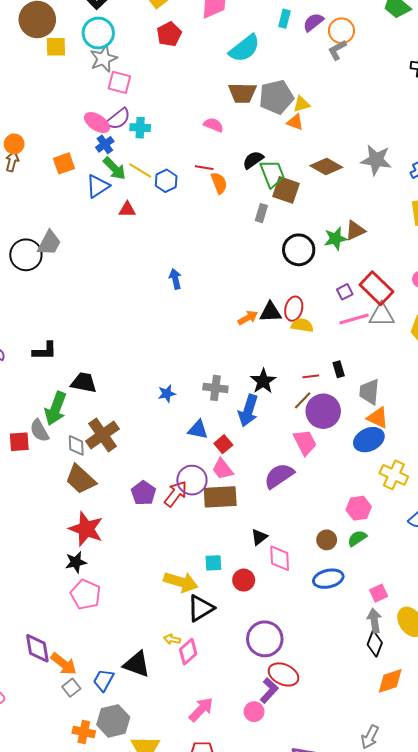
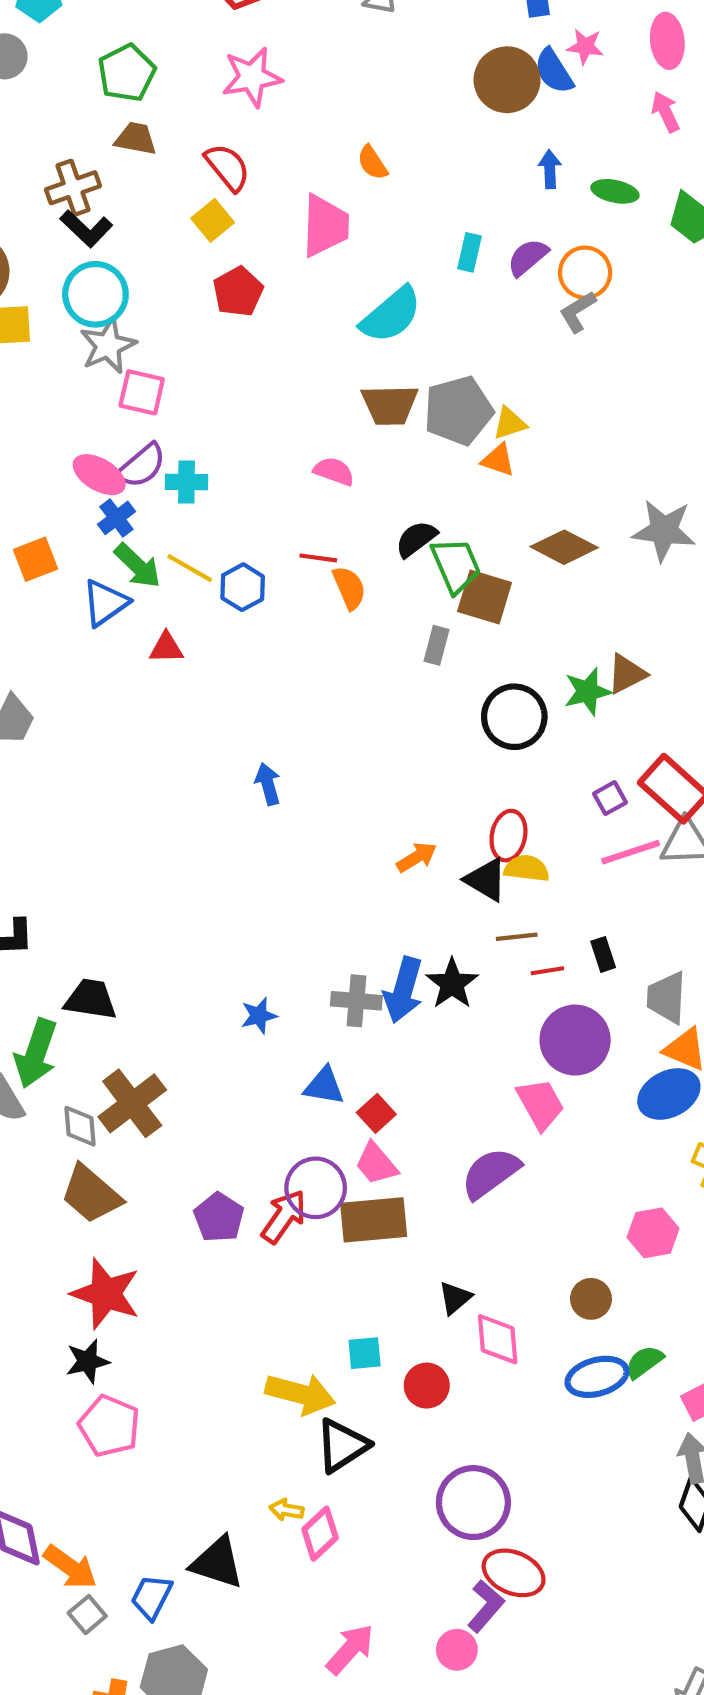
black triangle: (270, 312) -> (486, 880), moved, turned 35
brown line: (303, 400) -> (517, 937), moved, turned 42
blue arrow: (248, 411) -> (403, 990), moved
green semicircle: (357, 538) -> (644, 1362), moved

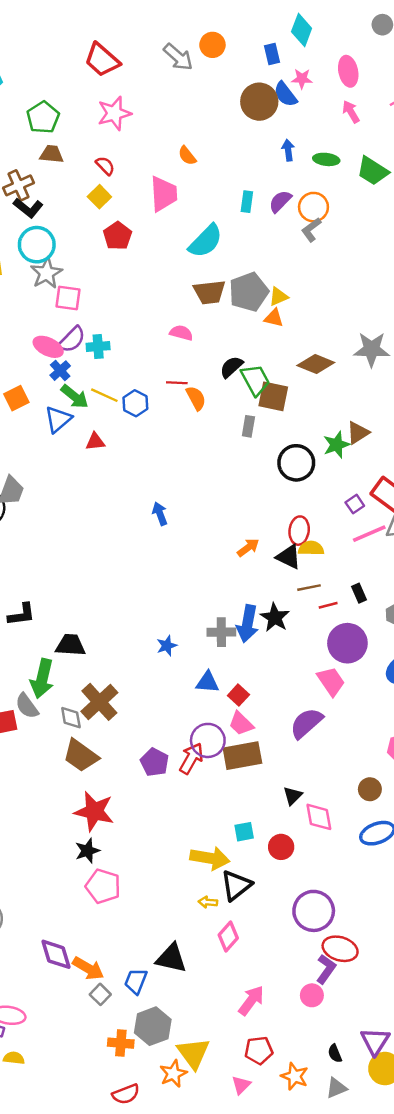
red semicircle: (228, 167) -> (105, 166), size x0.7
yellow arrow: (286, 1510) -> (208, 902), moved

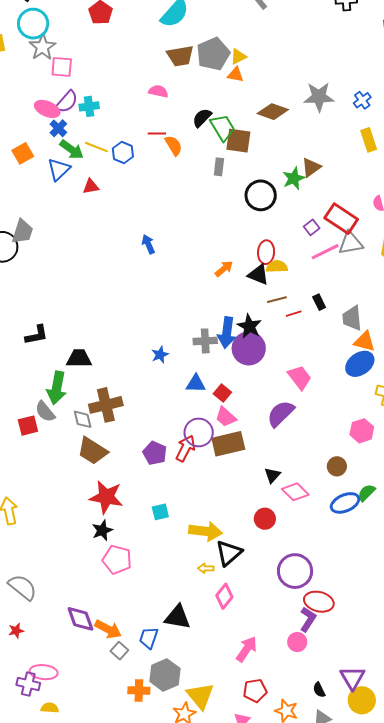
purple circle: (347, 643) -> (249, 348), moved
brown cross: (99, 702) -> (106, 405), turned 32
pink diamond: (319, 817) -> (295, 492), turned -32
cyan square: (244, 832) -> (160, 512), moved

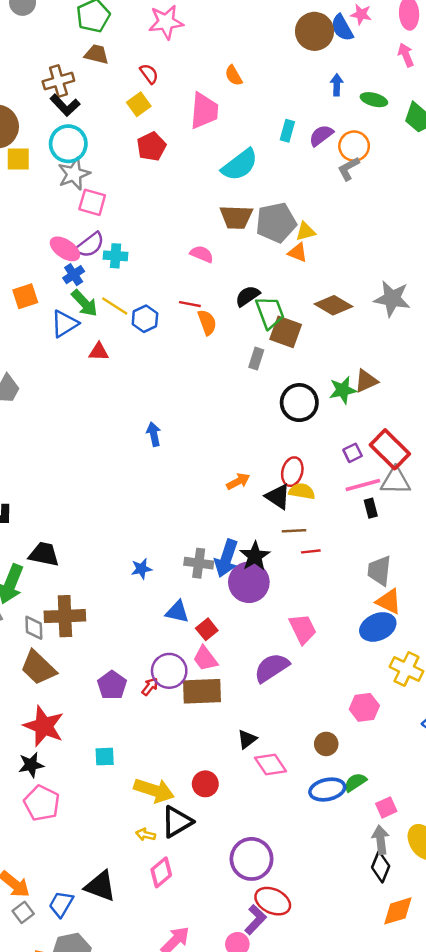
black rectangle: (319, 302) -> (371, 508), moved
red arrow: (186, 448) -> (150, 687), size x0.6
red circle: (265, 519) -> (205, 784), moved

